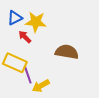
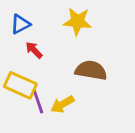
yellow star: (36, 22) -> (77, 21), moved
yellow arrow: (41, 86) -> (62, 104), moved

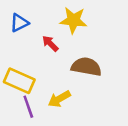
red arrow: (34, 50) -> (50, 43), moved
purple line: (38, 102) -> (28, 107), moved

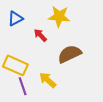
brown semicircle: (86, 67) -> (70, 54), turned -35
yellow arrow: (59, 99) -> (48, 80), turned 72

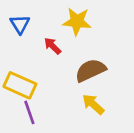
blue triangle: (15, 19) -> (20, 24), turned -35
yellow arrow: (48, 80) -> (93, 104), moved

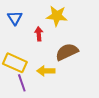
red arrow: (52, 46) -> (39, 34), turned 40
yellow arrow: (93, 104) -> (46, 71), moved, turned -42

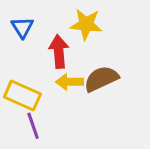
red arrow: (39, 34) -> (59, 52), size x1.5
yellow arrow: (46, 71) -> (69, 82), moved

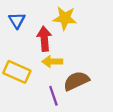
brown semicircle: (101, 79) -> (76, 81), moved
purple line: (33, 126) -> (53, 96), moved

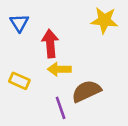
yellow star: (65, 18) -> (104, 20), moved
yellow rectangle: (17, 72) -> (19, 81), size x0.7

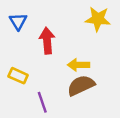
yellow arrow: (59, 69) -> (78, 65), moved
purple line: (61, 108) -> (42, 102), moved

